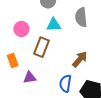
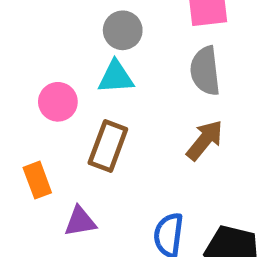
cyan triangle: (54, 25) -> (116, 77), moved
brown arrow: (80, 59) -> (205, 140), moved

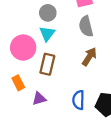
cyan triangle: (116, 77) -> (47, 34), turned -42
pink circle: (58, 102) -> (23, 48), size x1.5

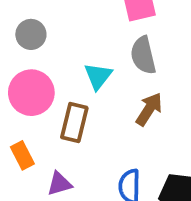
gray circle: (48, 13) -> (31, 34), moved
cyan triangle: (47, 34) -> (98, 76), moved

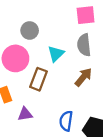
gray circle: (31, 34) -> (30, 30), moved

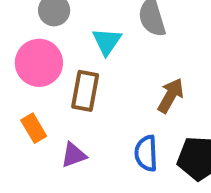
brown arrow: (83, 77) -> (171, 95), moved

